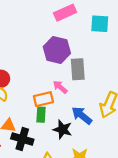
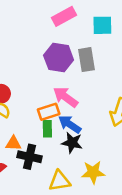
gray rectangle: (78, 69) -> (87, 60), moved
pink arrow: (60, 87) -> (66, 97), size x1.5
blue arrow: (82, 115) -> (70, 124), moved

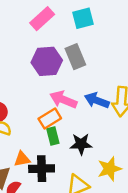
blue arrow: (70, 124) -> (97, 100), moved

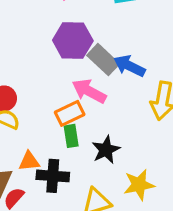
gray rectangle: (75, 57) -> (103, 60), moved, turned -30
blue arrow: (97, 100) -> (129, 66), moved
black star: (81, 144) -> (106, 150), turned -30

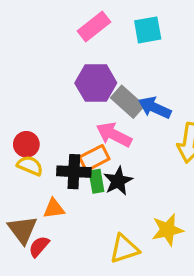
black star: (106, 150) -> (118, 181), moved
black cross: (53, 176) -> (74, 172), moved

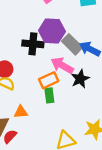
black cross: (74, 172) -> (33, 44), moved
black star: (118, 181) -> (80, 79), moved

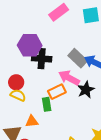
purple hexagon: (52, 31) -> (30, 45), moved
green rectangle: (49, 95) -> (47, 104), moved

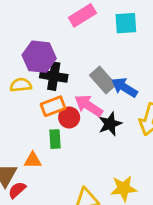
red circle: (16, 82) -> (69, 117), moved
orange rectangle: (57, 92) -> (53, 106), moved
yellow semicircle: (18, 95) -> (21, 85), moved, turned -35

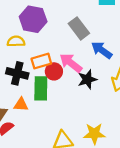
black cross: (54, 76) -> (17, 73), moved
gray rectangle: (103, 80) -> (79, 28), moved
green rectangle: (55, 139) -> (41, 88), size x1.5

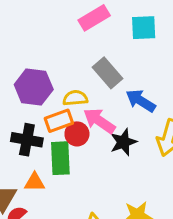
purple hexagon: (33, 19) -> (34, 87), moved
yellow semicircle: (16, 41) -> (75, 98), moved

